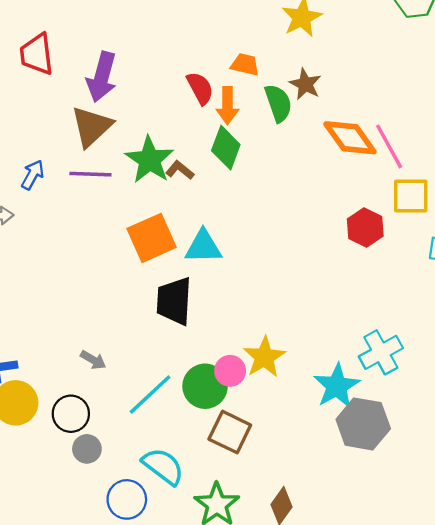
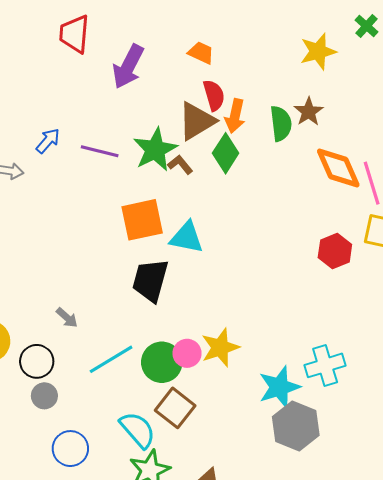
orange trapezoid: (245, 65) -> (201, 53), moved
brown triangle: (92, 126) -> (197, 121), moved
cyan semicircle: (163, 466) -> (138, 430), moved

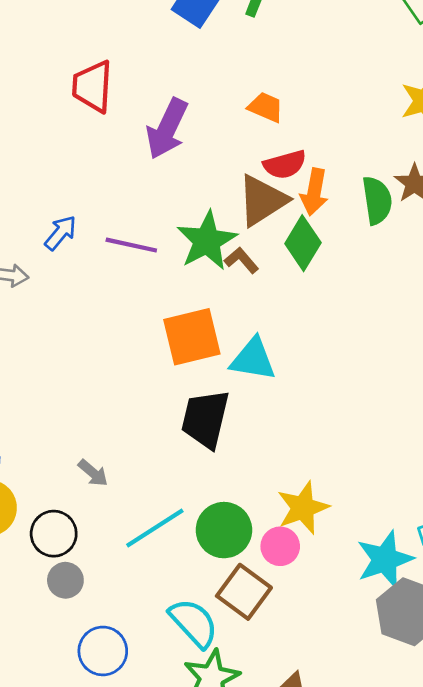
red semicircle: (214, 95) -> (285, 165), turned 92
pink circle: (187, 353) -> (280, 546), moved

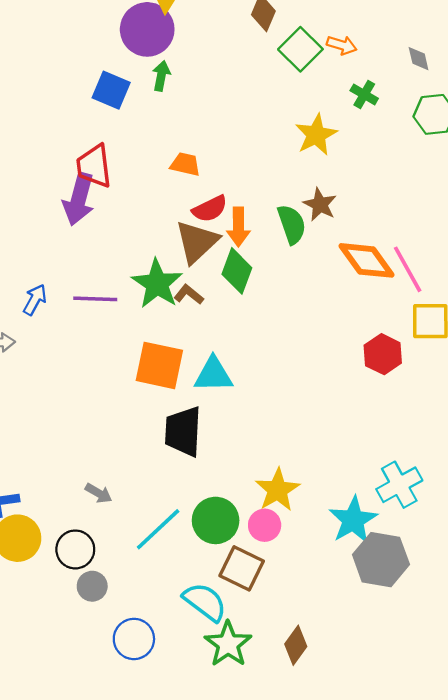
red trapezoid: (93, 86) -> (94, 166), moved
purple arrow: (167, 129) -> (79, 199), moved
orange square: (192, 337) -> (159, 365), turned 36

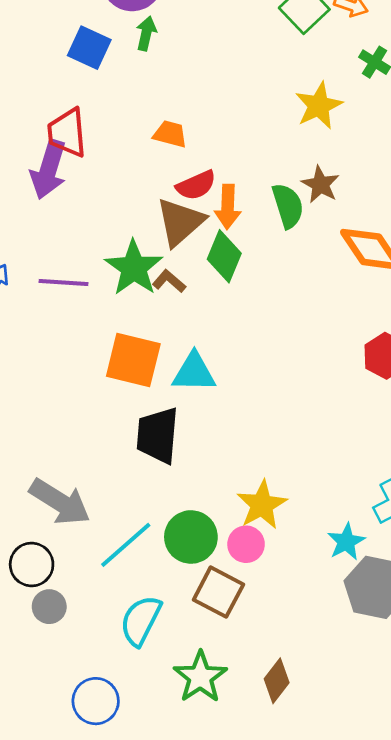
gray arrow: (99, 493) -> (60, 502), size x2.0
cyan star: (353, 520) -> (346, 542), size x0.7
cyan semicircle: (205, 602) -> (141, 620), moved, turned -102
blue circle: (134, 639) -> (96, 701), moved

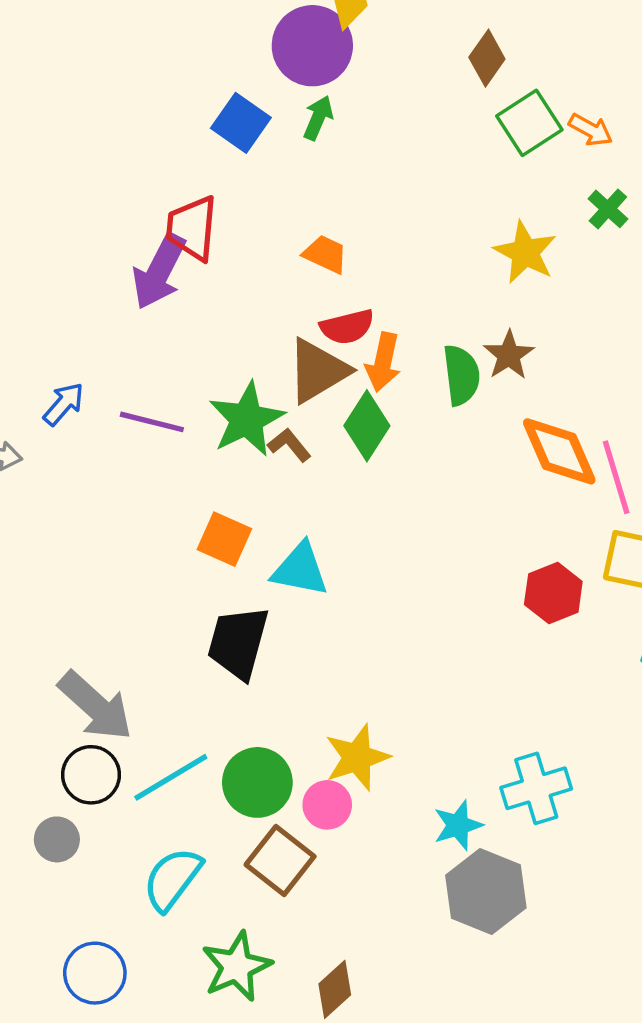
yellow star: (319, 106) -> (525, 252), turned -30
orange square: (133, 360) -> (224, 539), size x0.7
black circle: (32, 565) -> (91, 775), moved

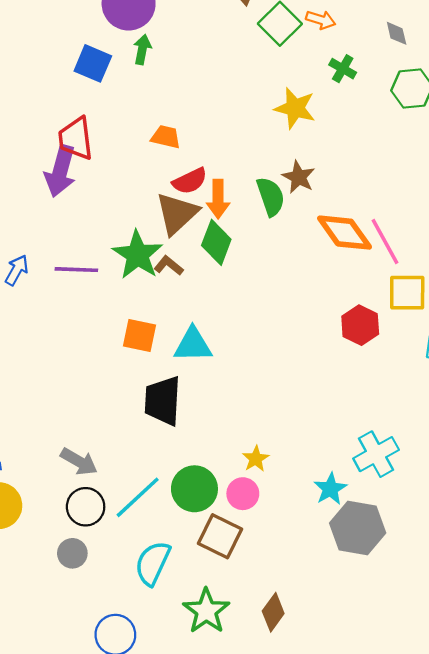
gray arrow: (95, 706) -> (79, 461), size x0.7
yellow star: (357, 757) -> (256, 459), size x0.6

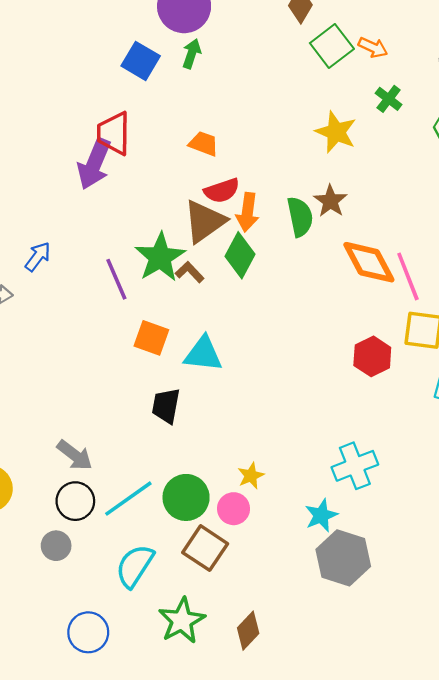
purple line: (76, 270) -> (116, 279), moved, turned 57
black trapezoid: (163, 401) -> (166, 406), size x0.7
cyan cross: (376, 454) -> (355, 466), moved

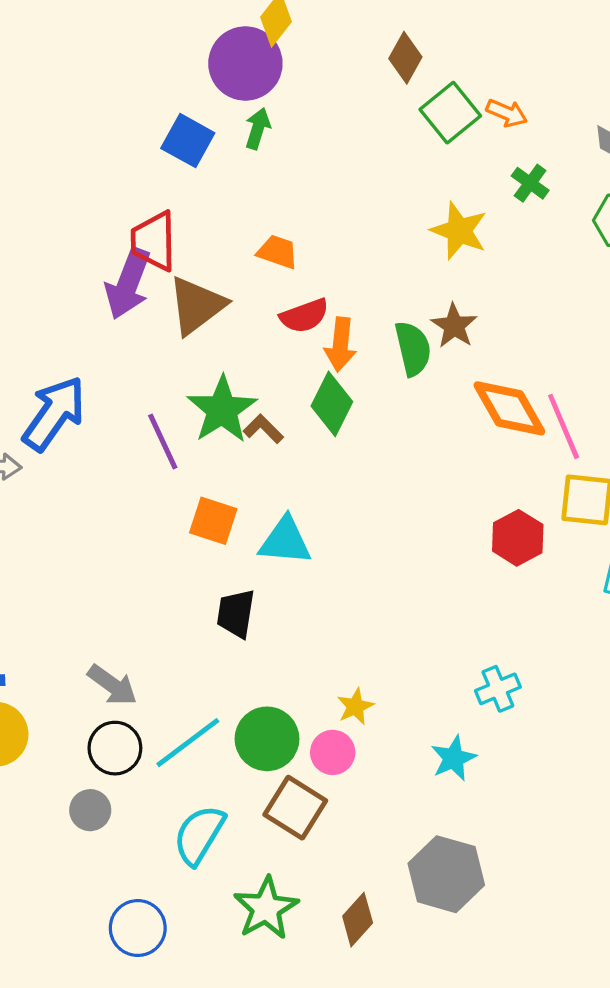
brown triangle: (205, 221) -> (197, 305), moved
blue arrow: (38, 257) -> (54, 413), size x1.8
cyan cross: (355, 466) -> (498, 689), size x0.7
gray hexagon: (343, 558) -> (446, 874), moved

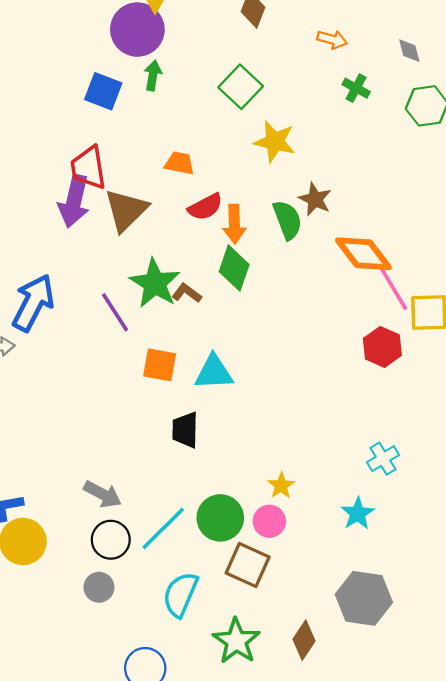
green square: (450, 113) -> (241, 87), moved
yellow star: (459, 231) -> (275, 142), moved
pink line: (564, 426) -> (393, 288), moved

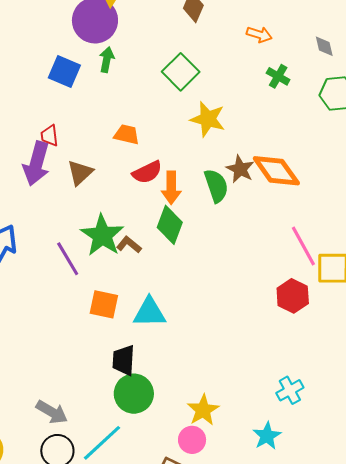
red trapezoid: (88, 168) -> (50, 136), size x0.6
brown triangle: (126, 210) -> (80, 173), size x0.7
orange diamond: (363, 254) -> (276, 171), moved
yellow star: (281, 486) -> (203, 410), size x1.4
green circle: (220, 518) -> (134, 394), moved

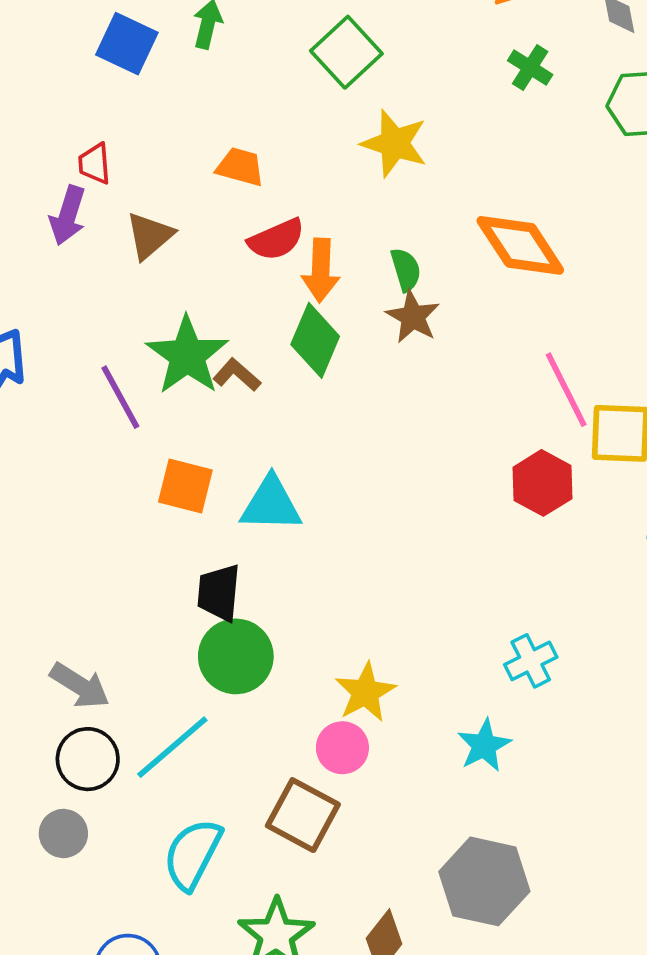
purple arrow: (36, 164) -> (68, 215), size x0.7
brown star: (240, 169) -> (413, 317), moved
green semicircle: (216, 186) -> (406, 270), size x0.7

